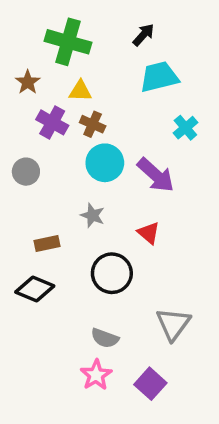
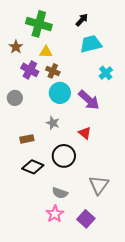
black diamond: (35, 289) -> (33, 167), moved

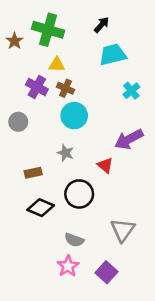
brown star: (16, 47) -> (14, 41), moved
purple arrow: (89, 100) -> (129, 139), moved, turned 110

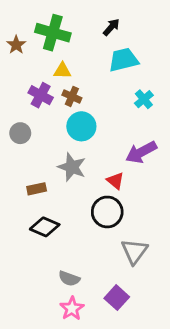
gray star: (65, 153) -> (72, 167), size x1.5
black circle: (79, 194) -> (107, 212), moved
gray semicircle: (74, 240) -> (69, 279), moved
pink star: (68, 266) -> (72, 308), moved

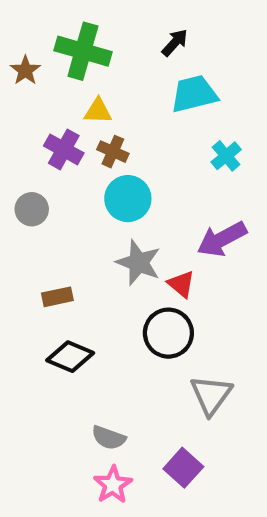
gray star: (72, 167) -> (138, 263), moved

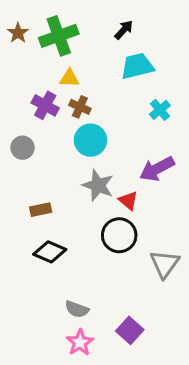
green cross: (83, 51) -> (59, 36), turned -36
brown star: (25, 70) -> (18, 33), moved
gray triangle: (211, 395) -> (164, 264), moved

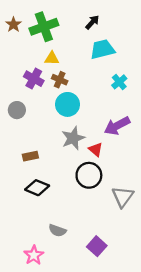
gray star: (98, 185) -> (73, 138), turned 30
pink star: (80, 342) -> (34, 255), moved

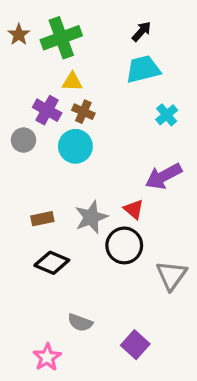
black arrow: (92, 22) -> (142, 31), moved
cyan circle: (68, 104) -> (75, 146), moved
gray circle: (17, 110) -> (23, 140), moved
gray star: (73, 138) -> (91, 217), moved

